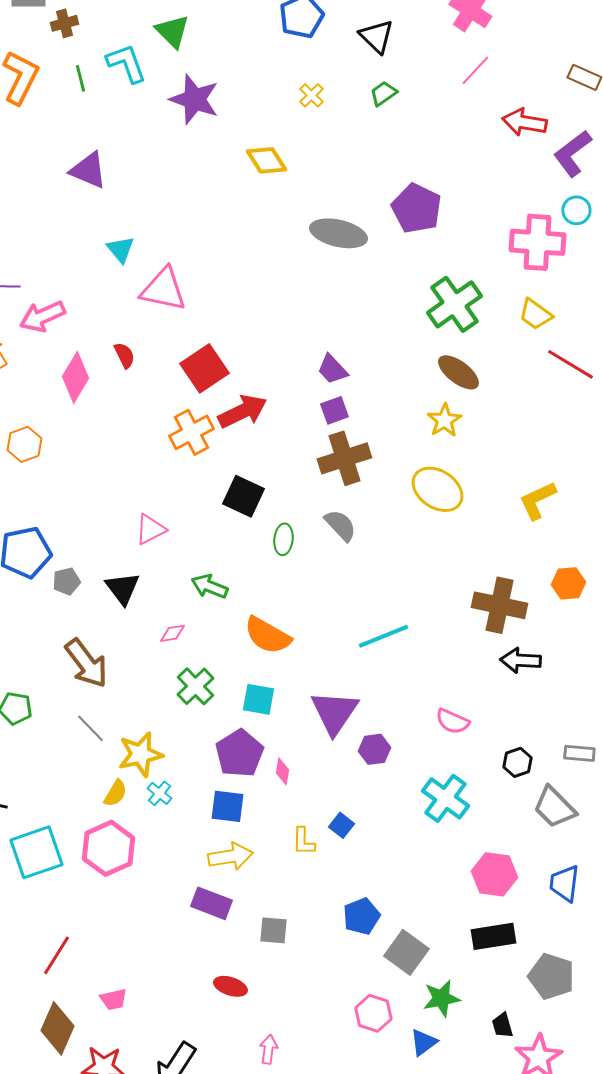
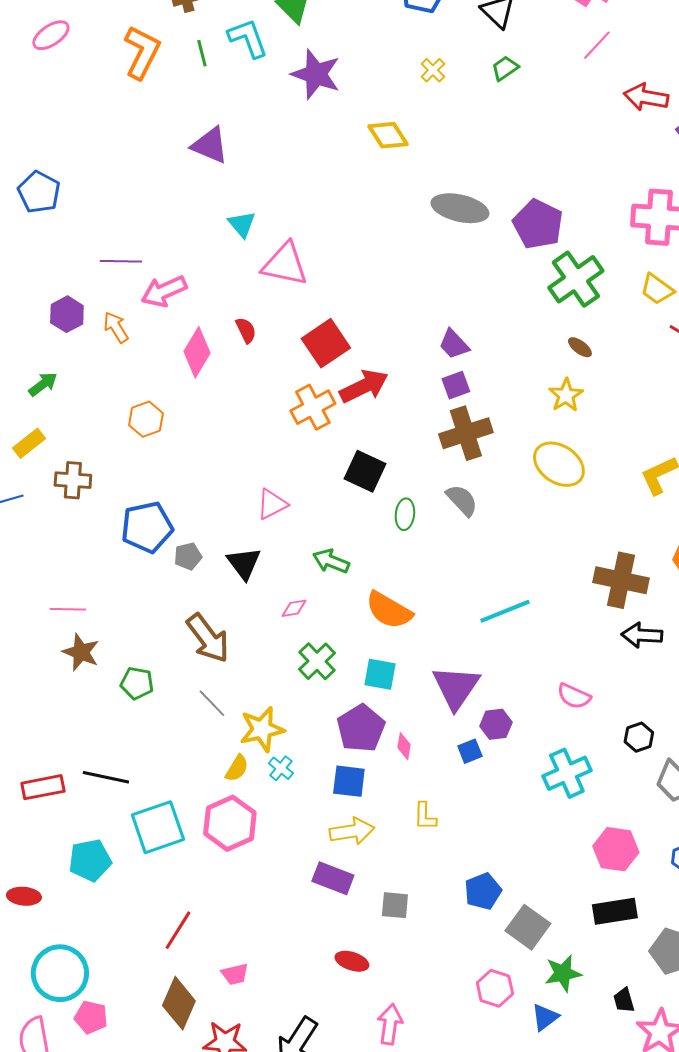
purple pentagon: (416, 208) -> (538, 224), moved
brown ellipse: (458, 372) -> (580, 347), size x0.6
cyan cross: (445, 798) -> (567, 773), turned 30
blue square: (341, 825) -> (470, 751), moved, turned 30
pink arrow: (268, 1049) -> (390, 1024), size x1.4

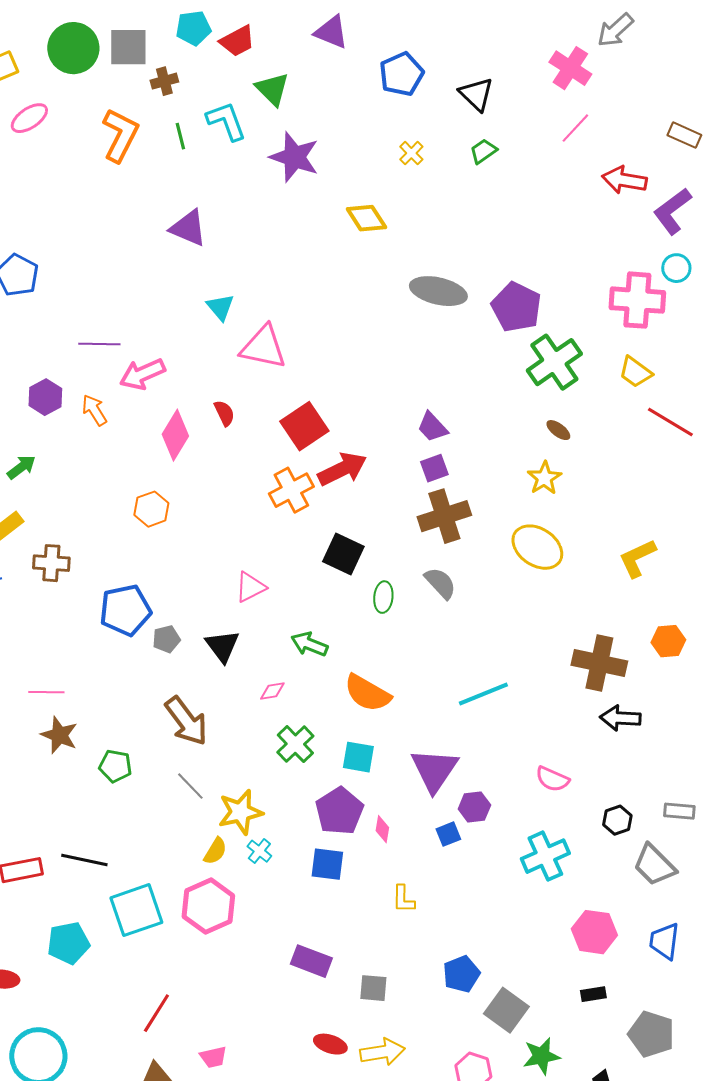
orange hexagon: (146, 419) -> (151, 509), moved
yellow arrow: (352, 831) -> (382, 1052), moved
black rectangle: (615, 911) -> (593, 994), size x0.6

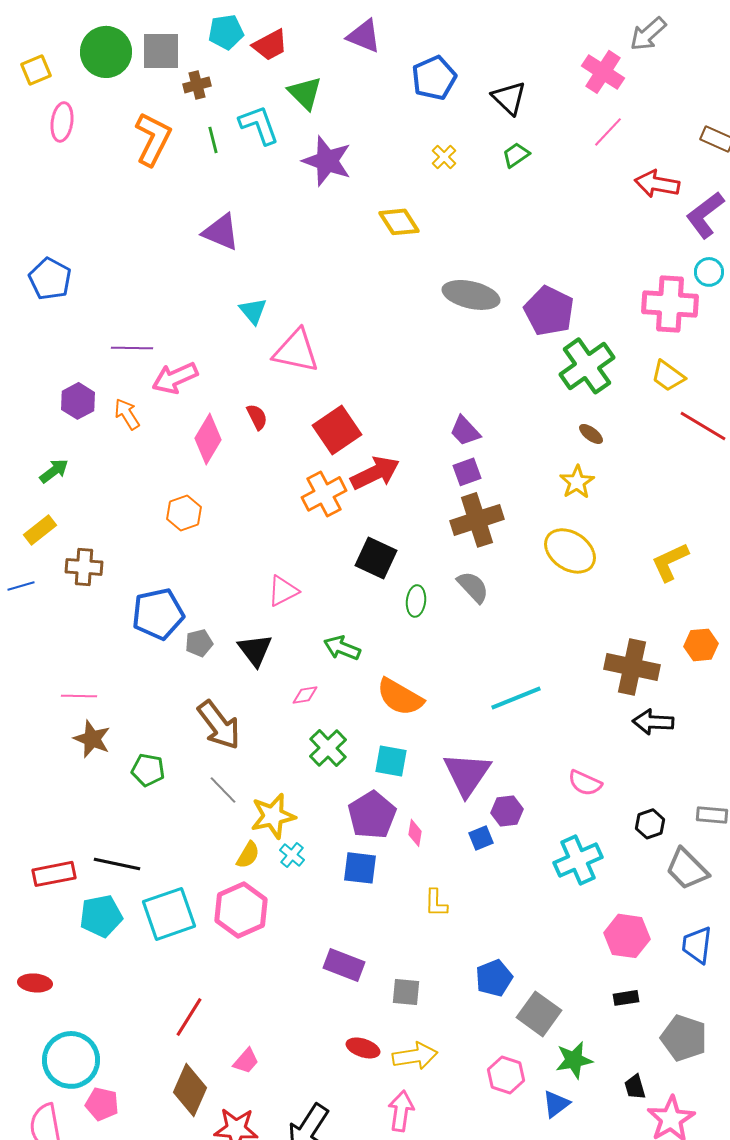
pink ellipse: (29, 118) -> (62, 122), turned -48
cyan pentagon: (68, 943) -> (101, 916), moved
pink trapezoid: (213, 1057) -> (246, 1061), turned -36

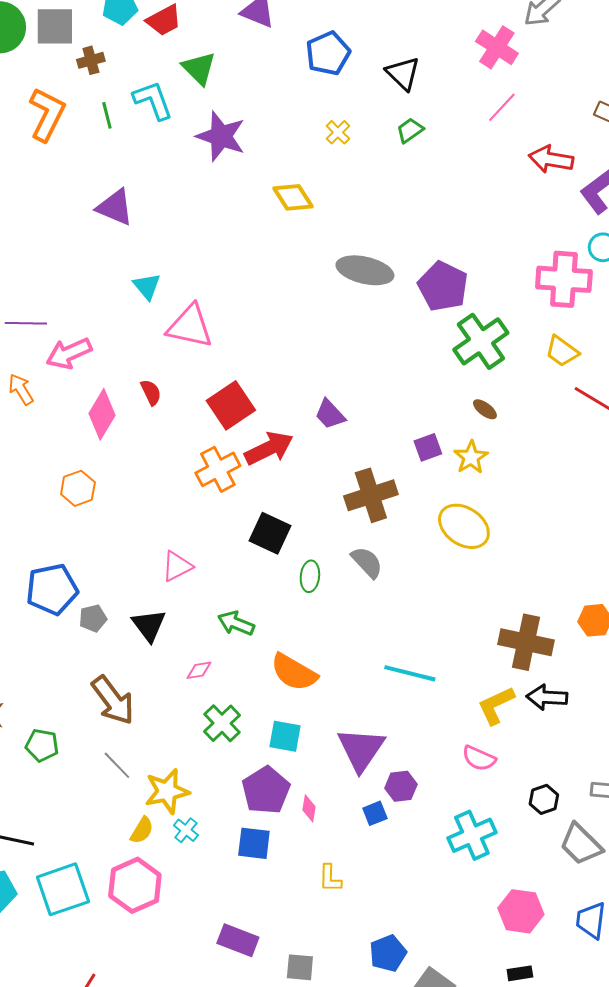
purple trapezoid: (465, 431) -> (330, 414), moved
purple square: (467, 472) -> (428, 447), moved
yellow L-shape: (670, 562) -> (496, 705), moved
cyan line: (516, 698) -> (410, 673), turned 36

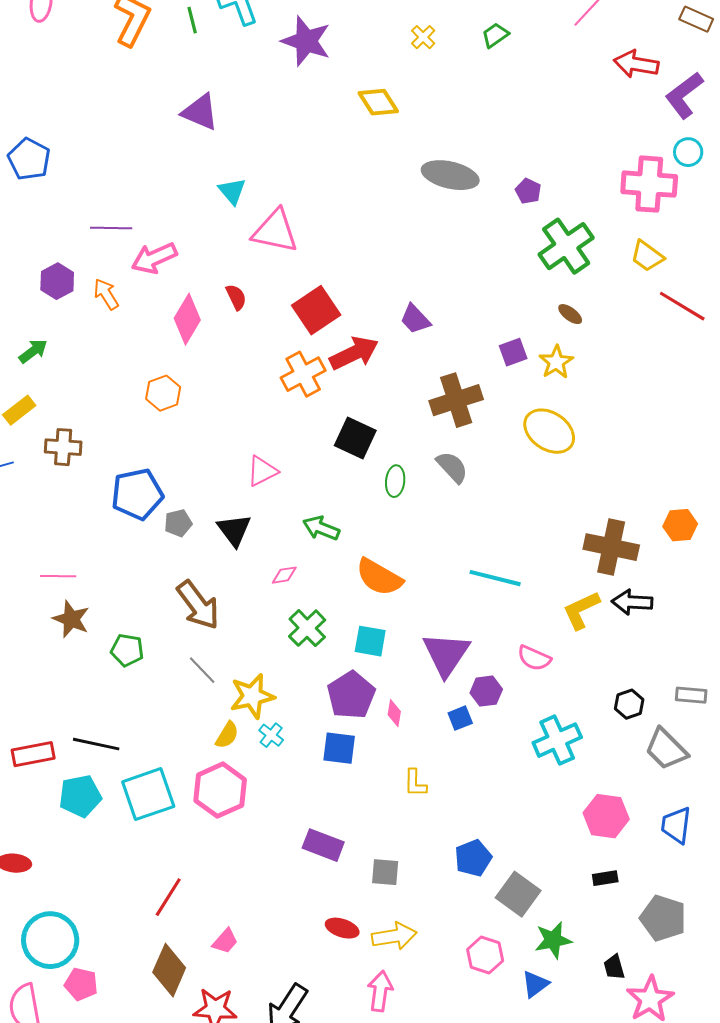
purple pentagon: (443, 286) -> (528, 191), size x0.5
pink semicircle: (479, 758) -> (534, 658), moved

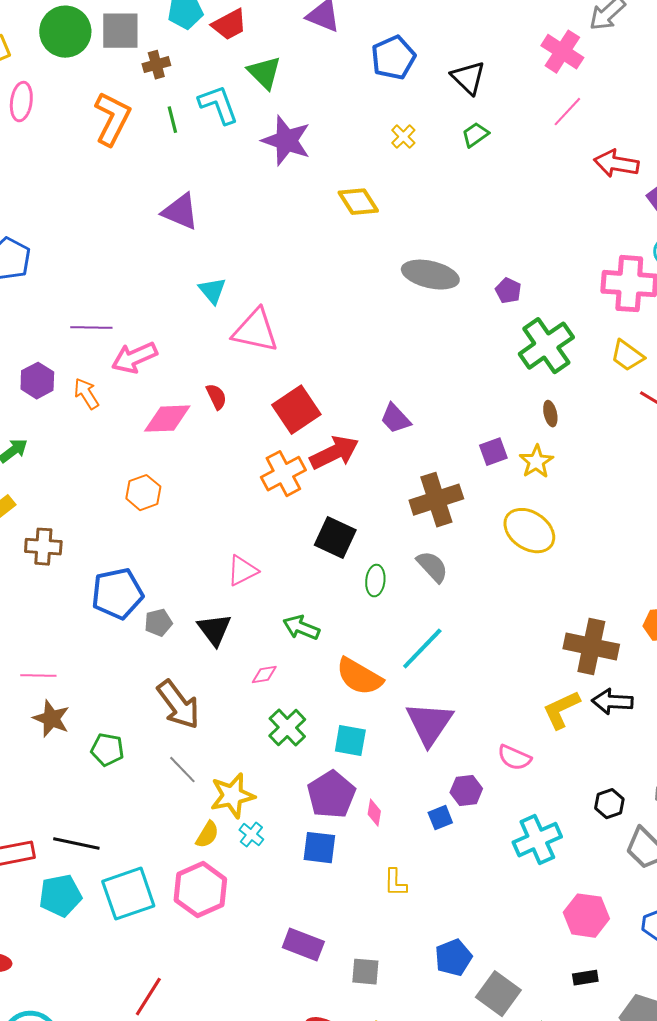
brown ellipse: (570, 314) -> (550, 414), turned 40
pink diamond: (187, 319) -> (167, 419), turned 57
cyan line: (495, 578) -> (422, 649), moved, turned -60
purple triangle: (446, 654) -> (429, 724), moved

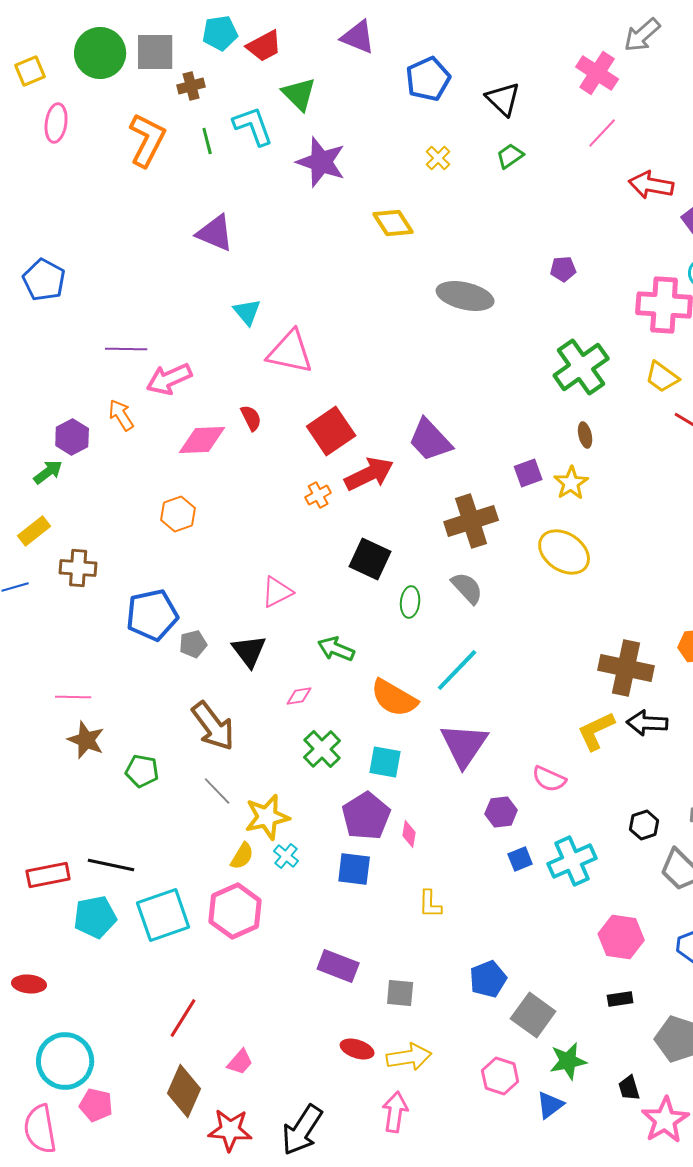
purple pentagon: (508, 291) -> (563, 269), moved, turned -30
purple hexagon: (37, 381) -> (72, 437), moved
purple trapezoid: (395, 419) -> (430, 440), size x1.4
orange cross: (283, 474) -> (318, 495), size x0.6
blue square: (440, 818) -> (520, 859), moved

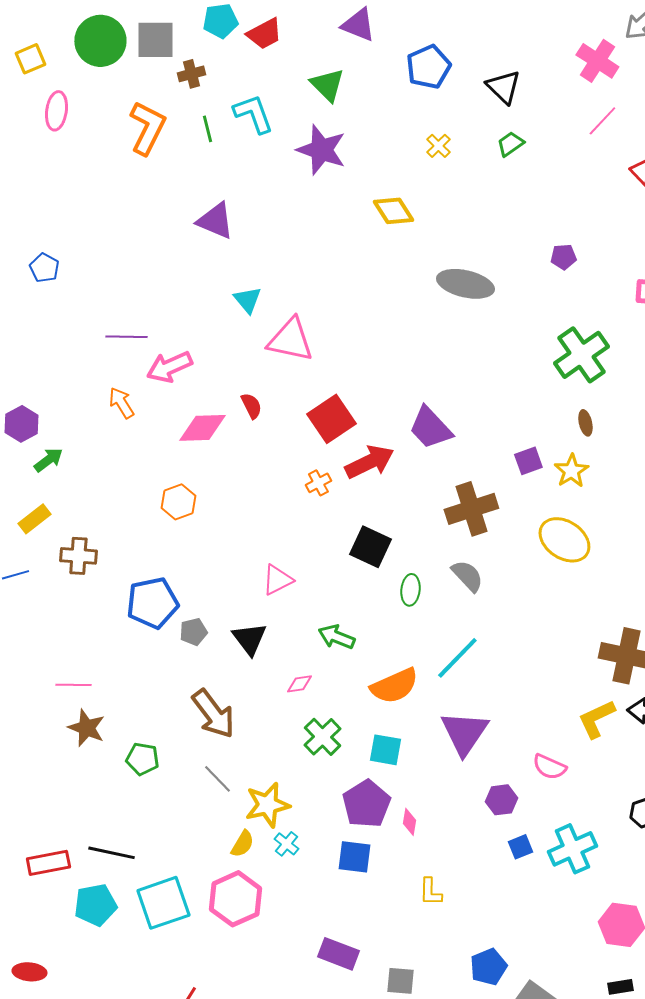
green triangle: (299, 94) -> (327, 85), moved
blue pentagon: (44, 280) -> (44, 268), size x0.7
purple hexagon: (72, 437) -> (21, 424), moved
orange semicircle: (394, 698) -> (394, 686), turned -54

